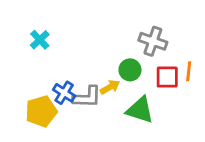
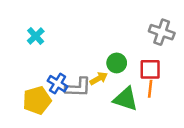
gray cross: (153, 41) -> (162, 32), moved
orange line: (189, 71) -> (150, 89), moved

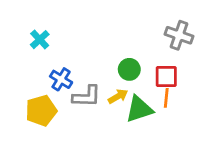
yellow arrow: (99, 78) -> (118, 96), moved
blue cross: (58, 84) -> (61, 79), moved
green triangle: (126, 99) -> (139, 109), turned -36

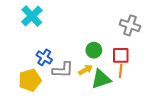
cyan cross: (40, 40) -> (32, 16), moved, size x1.5

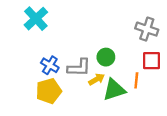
red square: (121, 55) -> (151, 61), moved
gray L-shape: (63, 70) -> (79, 68), moved
yellow pentagon: (30, 80) -> (49, 91), moved

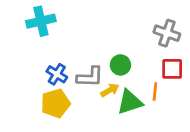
cyan cross: (36, 19) -> (41, 21), turned 30

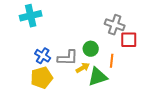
gray cross: (167, 33) -> (115, 25), moved
red square: (172, 69) -> (129, 40), moved
orange line: (155, 91) -> (112, 61), moved

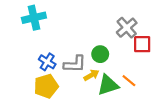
gray cross: (115, 25) -> (127, 28), turned 30
orange line: (112, 61) -> (129, 81), moved, turned -56

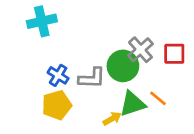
gray cross: (127, 28) -> (141, 50), moved
green circle: (100, 54) -> (123, 66), size x1.5
yellow arrow: (91, 75) -> (112, 119), moved

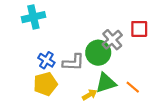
red square: (174, 54) -> (139, 29), moved
orange line: (158, 98) -> (133, 87), moved

